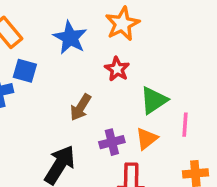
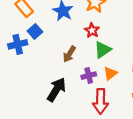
blue square: (25, 71) -> (35, 31), turned 32
green triangle: (154, 100) -> (103, 50), moved

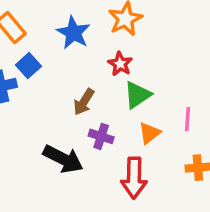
purple cross: (89, 76) -> (101, 136), moved, turned 32
black arrow: (56, 90) -> (63, 159), turned 85

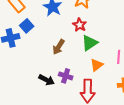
purple cross: (101, 136) -> (66, 76), moved
black arrow: (63, 159) -> (47, 80), size x0.7

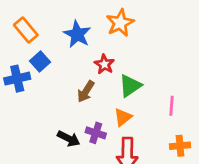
red star: (80, 25) -> (104, 64), moved
orange triangle: (97, 65) -> (123, 117), moved

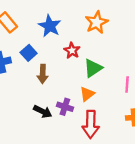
orange star: (120, 23) -> (97, 22), moved
blue square: (40, 61) -> (29, 53), moved
brown arrow: (86, 91) -> (43, 74), moved, turned -30

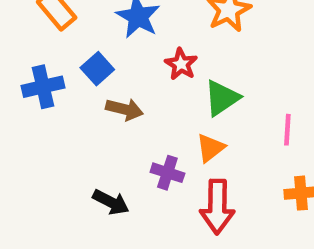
brown arrow: (43, 74) -> (124, 109), turned -78
black arrow: (43, 111) -> (111, 202), moved

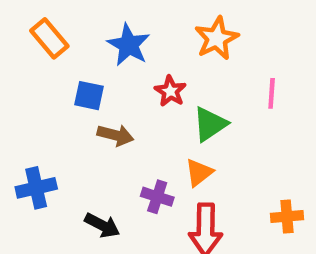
blue square: (97, 69) -> (89, 96), turned -36
blue cross: (43, 87) -> (36, 188), moved
pink line: (287, 130) -> (272, 93), moved

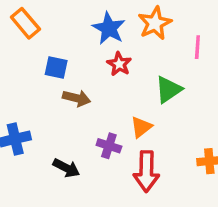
blue star: (129, 45) -> (109, 28), moved
pink line: (272, 93) -> (197, 47), moved
green triangle: (210, 124) -> (168, 90), moved

